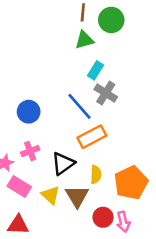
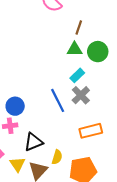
green circle: (111, 20) -> (98, 52), moved
blue circle: (29, 112) -> (15, 106), moved
orange rectangle: (92, 137) -> (91, 131), moved

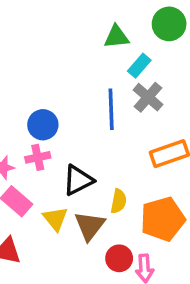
green triangle: (75, 49) -> (116, 37), moved
blue line: (58, 100) -> (111, 109), turned 30

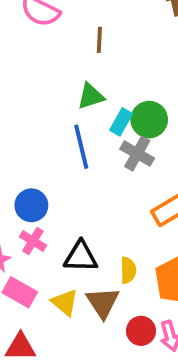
green circle: (169, 24) -> (149, 120), moved
blue line: (111, 109) -> (81, 147), moved
pink cross: (38, 157) -> (33, 241), turned -35
black triangle: (78, 180) -> (81, 257), turned 40

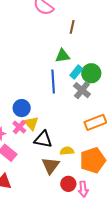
yellow semicircle: (128, 270) -> (67, 151), turned -104
yellow triangle: (65, 302) -> (31, 123), moved

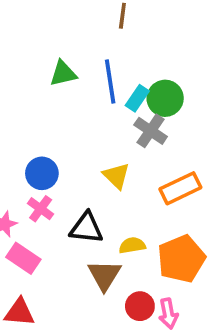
green triangle: (63, 56) -> (63, 73), moved
blue line: (53, 82) -> (110, 81), moved
yellow triangle: (31, 123) -> (116, 176), moved

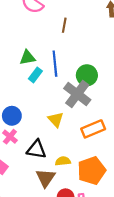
cyan rectangle: (137, 98) -> (35, 75), moved
gray cross: (151, 131) -> (77, 94), size x1.4

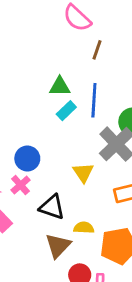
brown line: (64, 25) -> (97, 50), moved

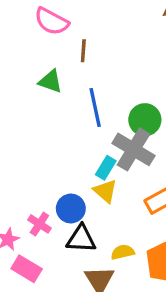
green triangle: (60, 86) -> (50, 81), moved, turned 35
cyan rectangle: (66, 111) -> (106, 168), moved
blue circle: (27, 158) -> (71, 209), moved

